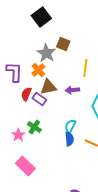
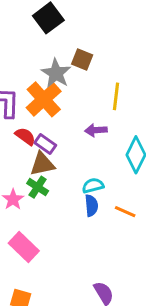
orange cross: (38, 70) -> (44, 99), size x1.6
brown triangle: (48, 87) -> (42, 164), moved
red semicircle: (26, 94) -> (25, 136), turned 104
cyan semicircle: (70, 126) -> (93, 186), turned 48

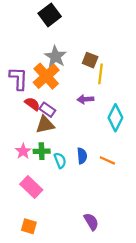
brown square: (82, 59) -> (90, 60), moved
cyan semicircle: (93, 186) -> (60, 160), moved, turned 84
green cross: (38, 187) -> (42, 151), moved, turned -35

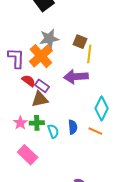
gray star: (55, 57) -> (49, 39), turned 30
purple arrow: (85, 99) -> (76, 77), size x1.6
cyan diamond: (115, 118) -> (102, 108), moved

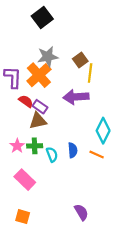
brown square: (80, 42) -> (80, 60), turned 32

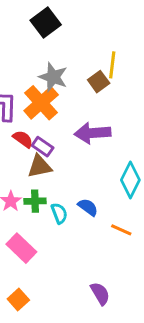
gray star: (48, 57) -> (53, 77), turned 30
yellow line: (90, 73) -> (112, 65), moved
blue semicircle: (73, 150) -> (88, 207), turned -48
orange line: (97, 155) -> (121, 230), moved
orange square: (23, 217) -> (18, 300), turned 32

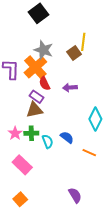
purple arrow: (93, 133) -> (70, 88), size x0.6
red semicircle: (23, 139) -> (45, 83), moved, turned -152

